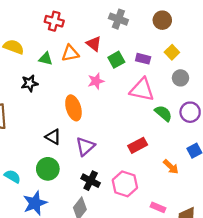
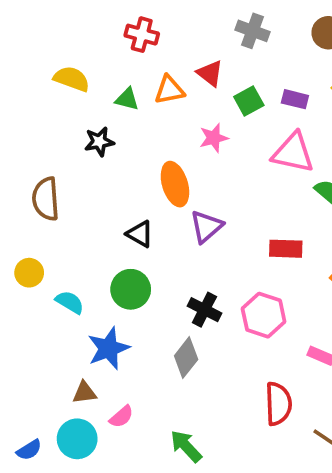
red rectangle: (138, 145) -> (286, 249), turned 30
purple triangle: (85, 146) -> (206, 227), moved

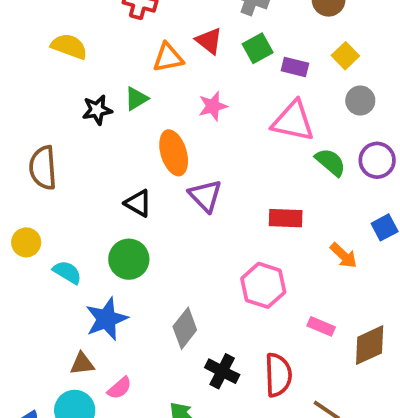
green triangle: (127, 99) -> (136, 99), moved, turned -45
green square: (249, 101) -> (258, 48), moved
purple triangle: (206, 227) -> (205, 196), turned -33
black cross: (204, 310) -> (222, 371), moved

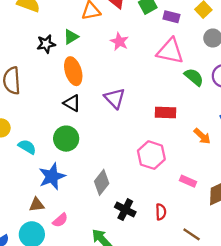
pink star: (213, 106) -> (119, 42), turned -30
orange ellipse: (174, 153) -> (73, 71), moved
red semicircle: (278, 375) -> (161, 212), size x0.6

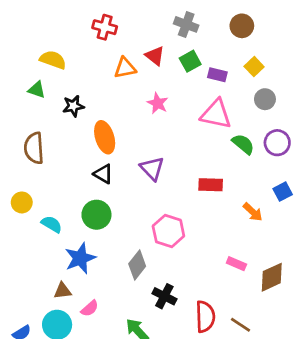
green triangle: (71, 37) -> (37, 90), moved, turned 49
pink hexagon: (151, 155) -> (168, 231), moved
red semicircle: (161, 212) -> (205, 317), moved, size x1.6

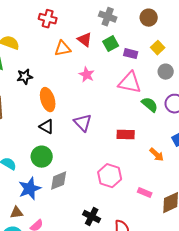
pink hexagon: (168, 231) -> (110, 176), moved
gray diamond: (137, 265) -> (59, 181), moved, turned 30

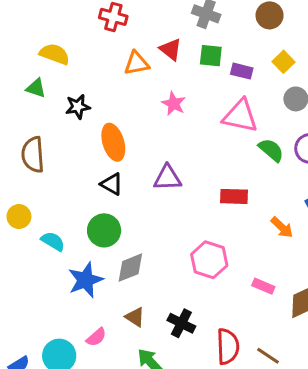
green square: (111, 44) -> (211, 56), turned 35
purple triangle: (83, 123) -> (167, 178), turned -48
brown triangle: (17, 213) -> (135, 317), moved, turned 40

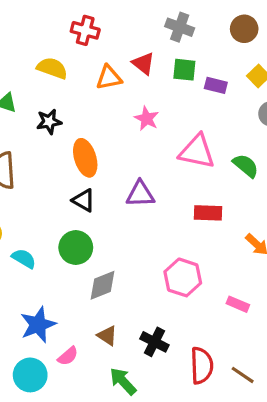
yellow semicircle: (55, 54) -> (52, 68), moved
pink triangle: (240, 116) -> (197, 152), moved
blue star: (85, 280) -> (38, 325), moved

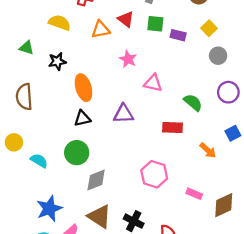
pink triangle: (197, 152) -> (153, 83), moved, size x0.7
green semicircle: (246, 166) -> (193, 102), moved
black triangle: (84, 200) -> (82, 118), turned -42
brown triangle: (107, 336) -> (99, 216), size x1.6

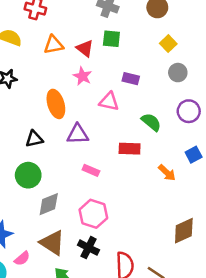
red triangle: (126, 19) -> (85, 48), moved
purple rectangle: (178, 35) -> (131, 79), moved
orange ellipse: (84, 88) -> (56, 104), moved
pink hexagon: (154, 174) -> (93, 214), moved
pink rectangle: (194, 194) -> (91, 170), moved

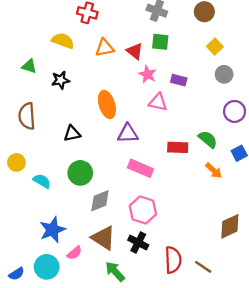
pink star: (82, 76) -> (148, 74), moved
green semicircle: (151, 122) -> (208, 139), moved
black triangle: (34, 139) -> (72, 133), moved
pink rectangle: (91, 170) -> (141, 168), size x1.5

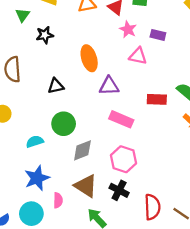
green triangle: (29, 66) -> (23, 15), moved, turned 48
cyan semicircle: (42, 181) -> (35, 141), moved, turned -49
pink semicircle: (74, 253) -> (58, 200), turned -48

